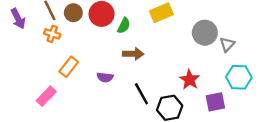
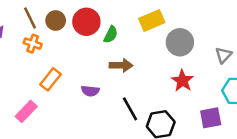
gray circle: (205, 33) -> (180, 42), moved
red star: (190, 80) -> (182, 81), moved

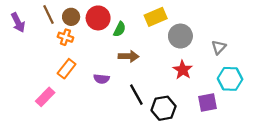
orange cross: (33, 44) -> (65, 37), moved

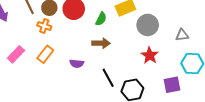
green semicircle: (120, 29) -> (101, 19), moved
gray triangle: (219, 47) -> (182, 35), turned 40
pink rectangle: (45, 97) -> (16, 54), moved

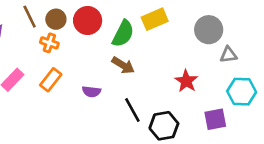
green semicircle: (101, 19) -> (123, 34), size x1.5
gray circle: (148, 25) -> (209, 30), moved
brown arrow: (101, 43) -> (123, 65), turned 30

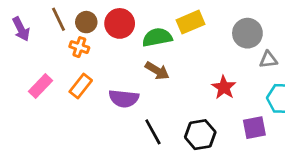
green semicircle: (123, 34) -> (157, 37), turned -128
purple semicircle: (92, 92) -> (124, 98), size x1.5
black line: (132, 110) -> (153, 132), moved

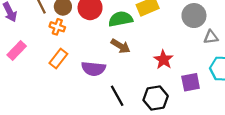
pink rectangle: (40, 86) -> (17, 51), moved
red star: (224, 87) -> (163, 60), moved
purple square: (254, 128) -> (191, 82), moved

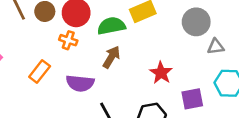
orange cross: (57, 27) -> (68, 40), moved
brown arrow: (121, 46) -> (111, 57), turned -90

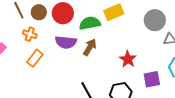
orange cross: (68, 40) -> (30, 34), moved
purple semicircle: (80, 83) -> (66, 42), moved

